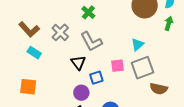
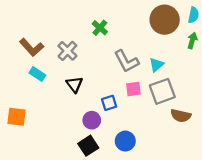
gray L-shape: (91, 41) -> (126, 61), moved
black triangle: (78, 63) -> (74, 84), moved
orange square: (28, 87) -> (17, 117), moved

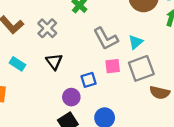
cyan rectangle: (37, 74) -> (17, 64), moved

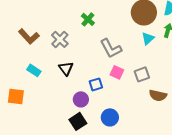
cyan triangle: (136, 42) -> (148, 38), moved
pink square: (113, 66) -> (117, 72), turned 32
gray square: (141, 68) -> (142, 74), size x0.7

